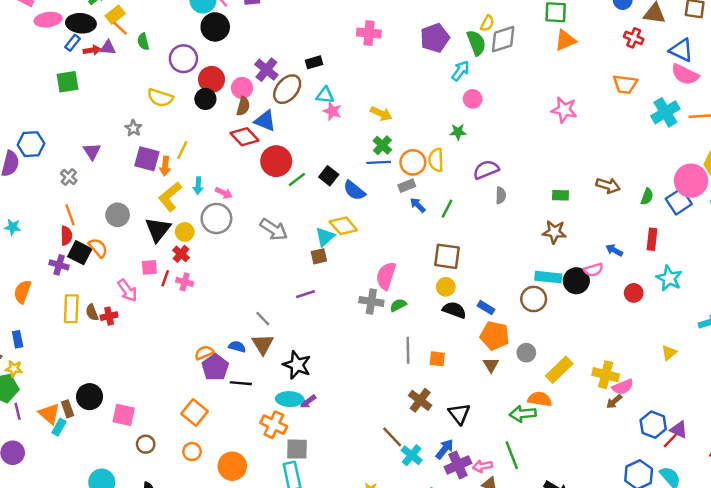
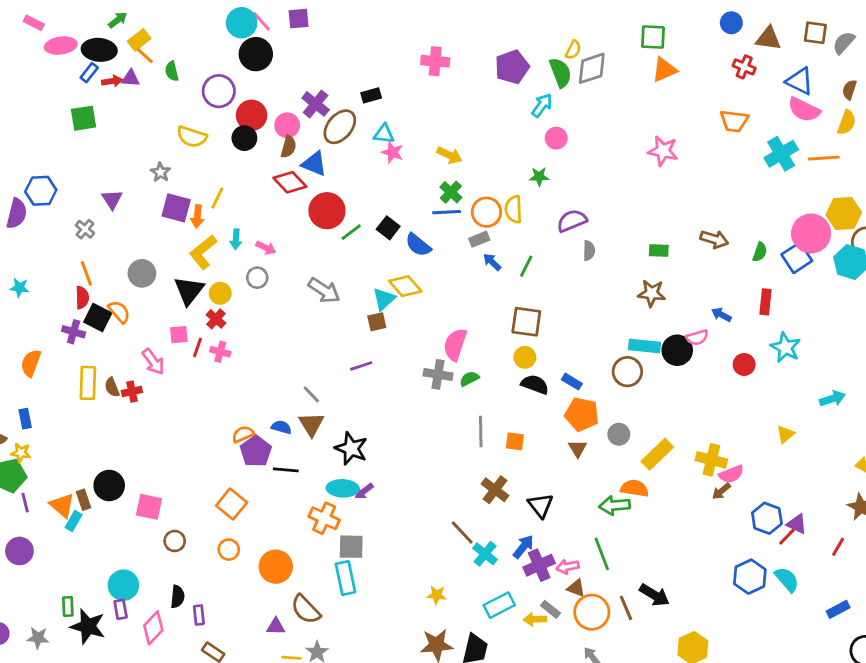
gray circle: (216, 218) -> (257, 278), size x0.6

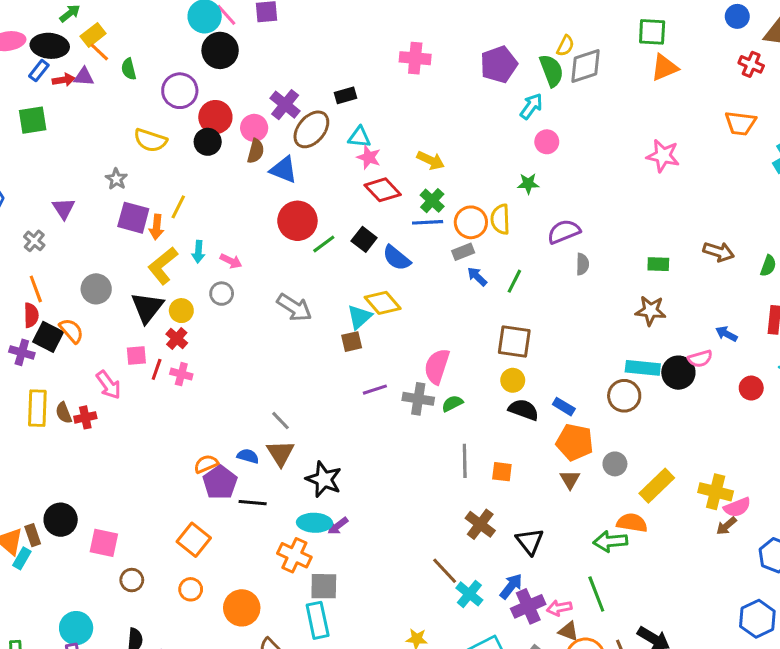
red diamond: (290, 182) -> (383, 190), moved
purple line: (361, 366) -> (375, 390), moved

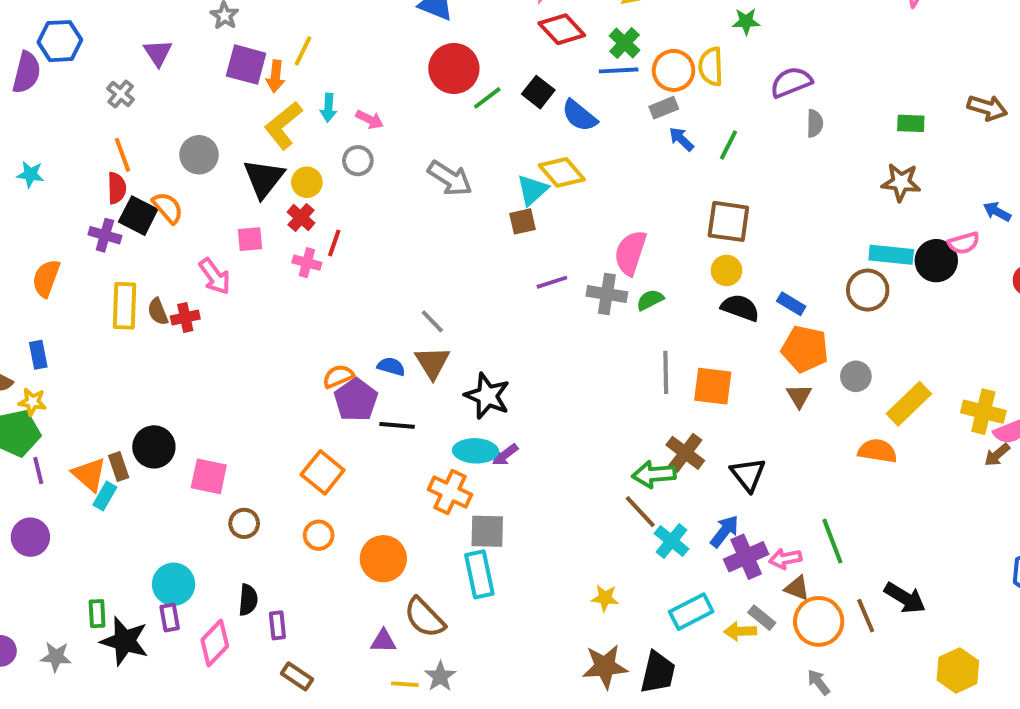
red line: (157, 369) -> (334, 243), moved
orange square: (502, 472) -> (713, 386), size x1.5
green arrow: (610, 541) -> (654, 474), moved

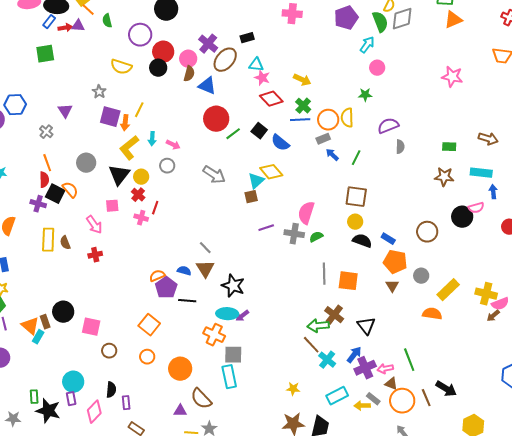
blue arrow: (997, 212) -> (493, 192), turned 56
cyan rectangle: (891, 255) -> (481, 173), moved
red cross: (185, 318) -> (95, 255), moved

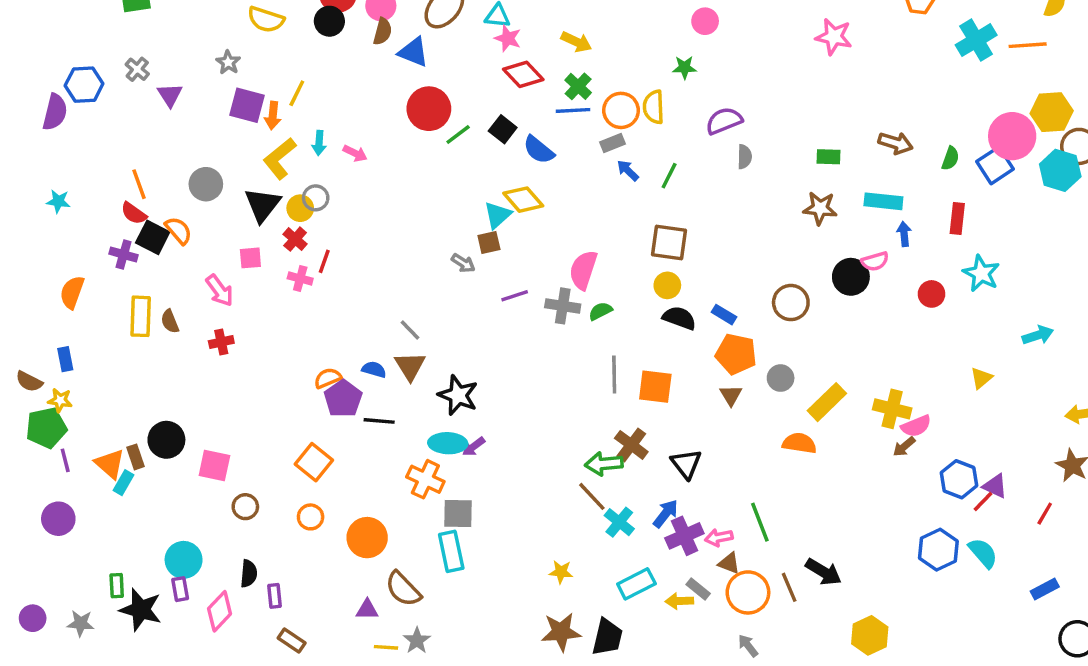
gray cross: (46, 132) -> (137, 69), moved
gray circle: (167, 166) -> (316, 198), moved
gray arrow: (214, 175) -> (463, 263), moved, size x0.6
red semicircle: (44, 180) -> (134, 213), turned 126

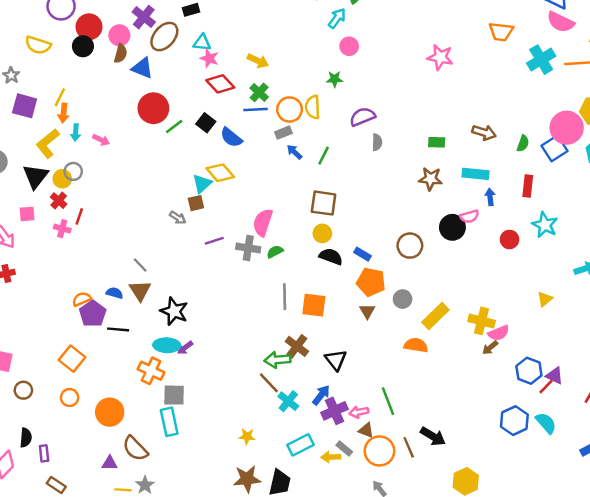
orange arrow: (273, 116) -> (63, 113), moved

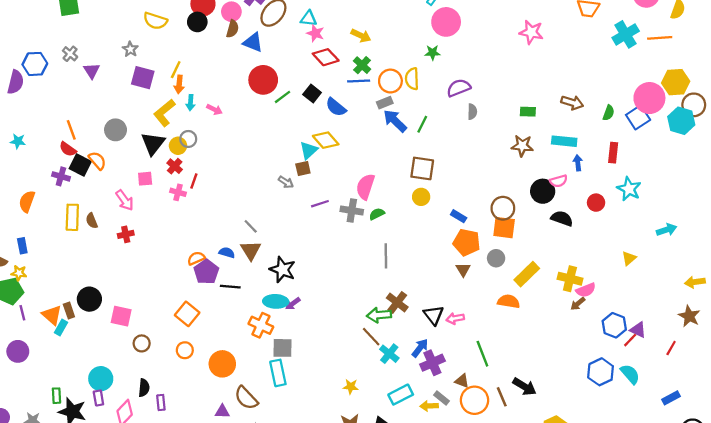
pink circle: (349, 46) -> (446, 22), size x1.6
blue arrow: (294, 152) -> (395, 121), size x1.6
black semicircle: (331, 257) -> (562, 218), moved
orange square: (314, 305) -> (504, 228), moved
pink arrow: (359, 412) -> (455, 318), moved

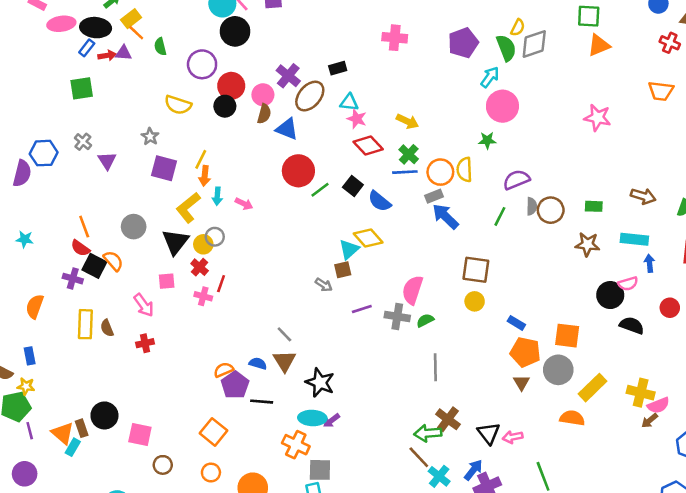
green line: (422, 124) -> (500, 216), moved
brown circle: (503, 208) -> (551, 210), moved
gray circle: (496, 258) -> (558, 370), size x1.5

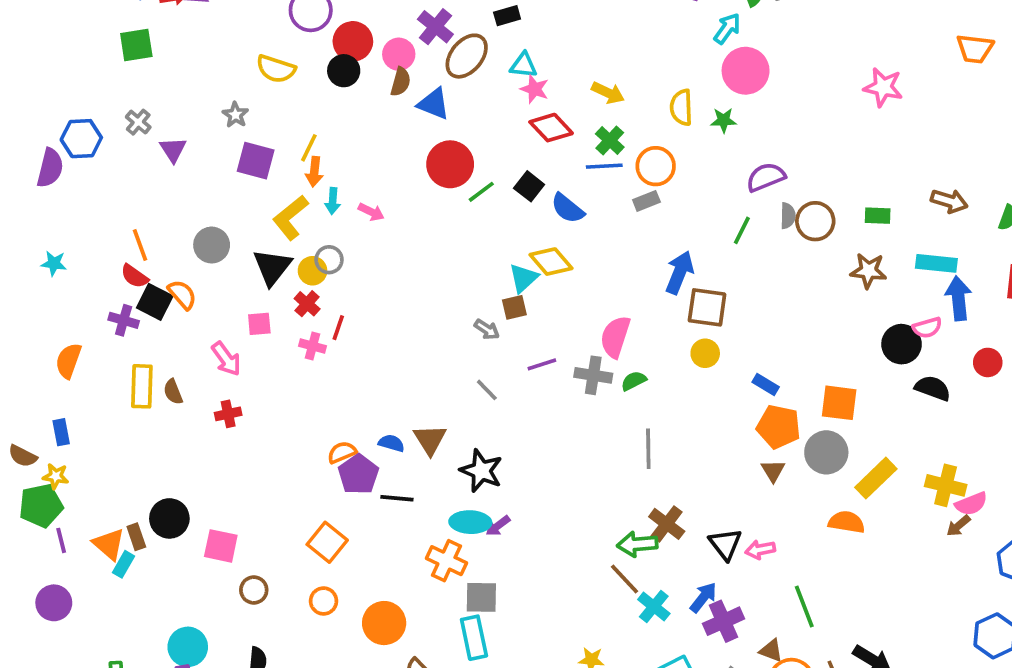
yellow semicircle: (464, 170) -> (681, 107), moved
blue arrow: (445, 216) -> (679, 273), moved, turned 68
blue arrow: (650, 263) -> (958, 298), size x1.6
gray line: (284, 334) -> (487, 390), moved

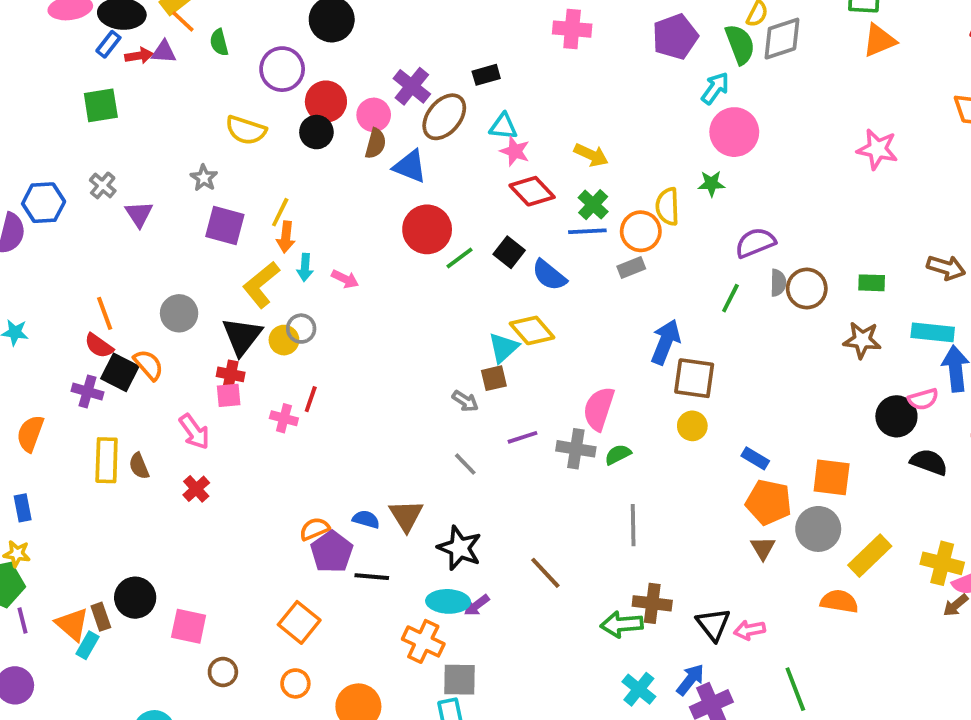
yellow semicircle: (681, 107) -> (667, 206), moved
red cross: (307, 304) -> (231, 374), moved, turned -30
red cross: (228, 414) -> (196, 489), turned -30
brown cross: (667, 524) -> (652, 603), turned -30
brown line: (624, 579) -> (545, 573), moved

